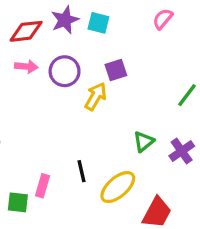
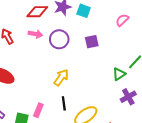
pink semicircle: (163, 19) -> (122, 20), moved
yellow arrow: (96, 96) -> (61, 77), moved
green triangle: (144, 142) -> (119, 74), moved

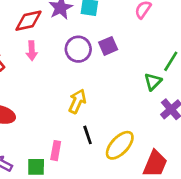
pink arrow: (35, 34) -> (32, 51), turned 88
purple circle: (59, 39) -> (78, 49), moved

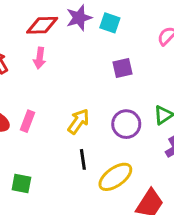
purple circle: (78, 49) -> (126, 124), moved
pink rectangle: (56, 151) -> (27, 121), moved

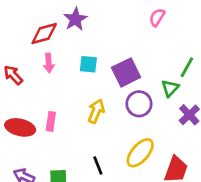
cyan square: (110, 23) -> (88, 64), moved
purple square: (123, 68) -> (126, 72), moved, size x1.5
black line: (83, 159) -> (98, 165), moved

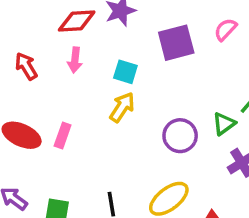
purple square: (126, 72) -> (176, 43), moved
yellow arrow: (96, 111) -> (122, 107), moved

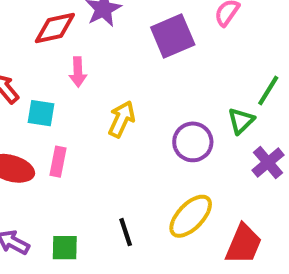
pink arrow: (75, 60) -> (78, 72), moved
cyan square: (125, 72) -> (41, 113), moved

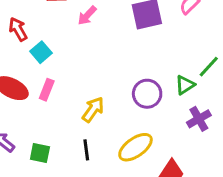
pink arrow: (78, 72) -> (87, 15), moved, turned 35
cyan square: (41, 113) -> (41, 52), turned 30
yellow arrow: (122, 119) -> (93, 110), moved

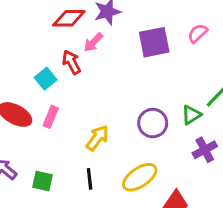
red arrow: (18, 29) -> (72, 62), moved

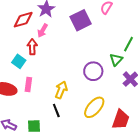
red arrow: (72, 62) -> (32, 47), turned 42
black line: (90, 179) -> (56, 111), moved

